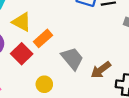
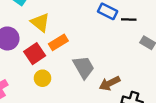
yellow circle: (44, 84) -> (43, 78), moved

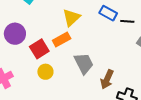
yellow triangle: (40, 22) -> (71, 18), moved, turned 36
brown arrow: (110, 83) -> (107, 79), turned -42

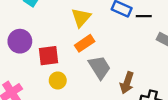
orange rectangle: (62, 39) -> (85, 43), moved
red square: (39, 49) -> (48, 56), turned 30

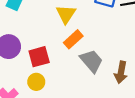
yellow circle: (58, 80) -> (36, 82), moved

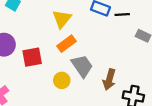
yellow circle: (36, 82) -> (62, 80), moved

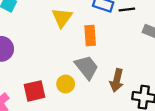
orange rectangle: (67, 44) -> (90, 35), moved, turned -54
red square: (32, 57) -> (35, 91), moved

